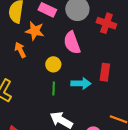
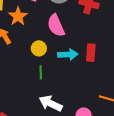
orange star: (35, 31) -> (18, 16), turned 30
cyan arrow: (81, 83) -> (68, 55), moved

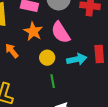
orange star: (18, 16) -> (33, 31), moved

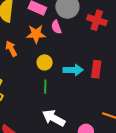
orange star: (33, 31) -> (36, 34), turned 30
pink semicircle: (61, 32) -> (56, 27), moved, size x0.6

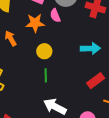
red rectangle: (96, 69) -> (96, 81), moved, turned 48
cyan arrow: (73, 70) -> (90, 48), moved

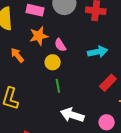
pink semicircle: (55, 16) -> (60, 45), moved

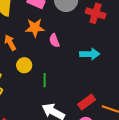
yellow circle: (53, 62) -> (24, 65), moved
red rectangle: (108, 83) -> (87, 102), moved

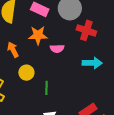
red cross: (96, 13) -> (86, 30), moved
pink semicircle: (54, 41) -> (57, 49), turned -72

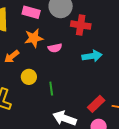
orange arrow: (13, 50) -> (12, 57), turned -91

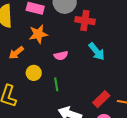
pink semicircle: (55, 48) -> (61, 56), moved
cyan arrow: (92, 56) -> (97, 51), turned 60

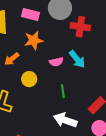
cyan arrow: (97, 51) -> (77, 59), moved
green line: (56, 84) -> (63, 91), moved

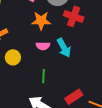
orange star: (34, 40) -> (41, 21), moved

